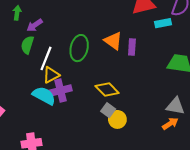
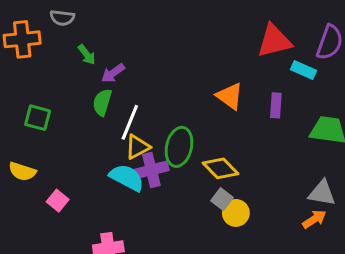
green arrow: (17, 13) -> (87, 55), turned 136
cyan rectangle: (163, 23) -> (303, 70), turned 35
purple rectangle: (132, 47) -> (276, 105), moved
green ellipse: (79, 48) -> (179, 147), moved

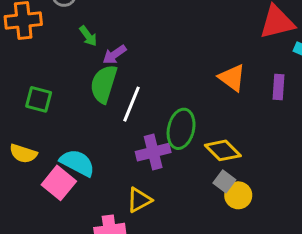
green semicircle: (102, 102) -> (104, 84), size x1.4
yellow triangle: (138, 147) -> (139, 200), moved
cyan semicircle: (127, 178) -> (77, 163), moved
pink square: (58, 201) -> (59, 183), size x1.5

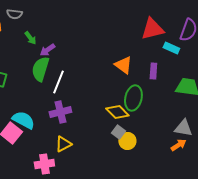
green ellipse: (181, 129) -> (133, 98), moved
purple cross: (153, 152) -> (60, 112), moved

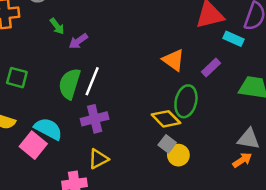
green semicircle: (40, 69) -> (70, 84), moved
purple rectangle: (153, 71) -> (211, 68), turned 42

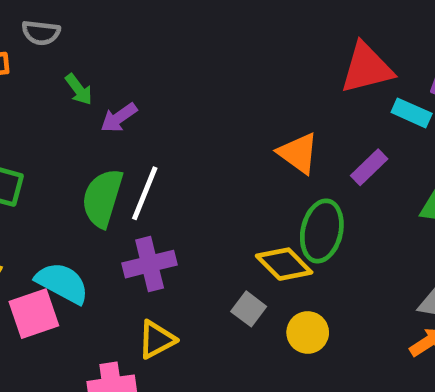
gray square: (167, 144) -> (249, 309), moved
pink square: (33, 145) -> (34, 314), turned 32

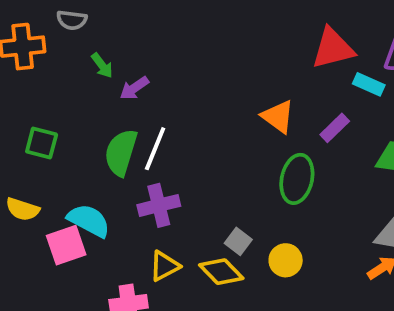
yellow diamond: (284, 264) -> (221, 272), moved

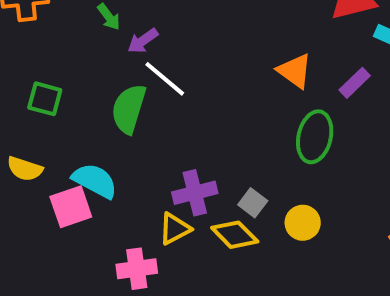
white line: (155, 149) -> (165, 79), moved, turned -72
purple cross: (159, 205) -> (195, 193), moved

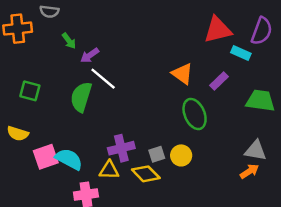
green ellipse: (315, 137) -> (195, 114), turned -36
cyan semicircle: (95, 181) -> (69, 159), moved
gray square: (253, 203) -> (157, 154), turned 35
yellow circle: (303, 223) -> (181, 155), moved
yellow triangle: (175, 229) -> (109, 170), turned 30

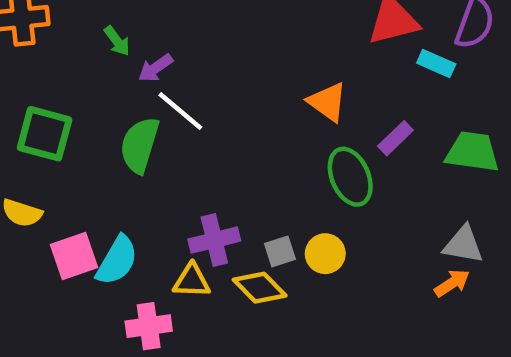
purple rectangle: (219, 81) -> (395, 138), moved
green square: (30, 91) -> (45, 134), size x1.4
cyan semicircle: (69, 159) -> (117, 260), turned 92

